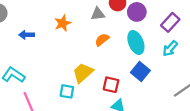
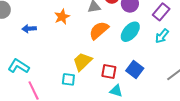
orange semicircle: (102, 40) -> (99, 30), size x1.5
cyan ellipse: (136, 42) -> (130, 32), turned 65
blue square: (140, 71) -> (135, 69), moved

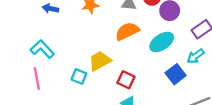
cyan L-shape: (19, 66) -> (42, 49), moved
blue square: (135, 69) -> (176, 74), moved

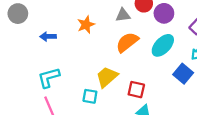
cyan L-shape: (42, 49) -> (49, 78), turned -50

